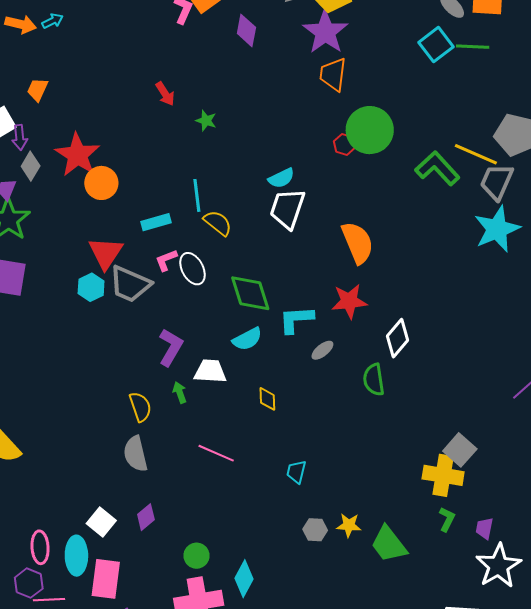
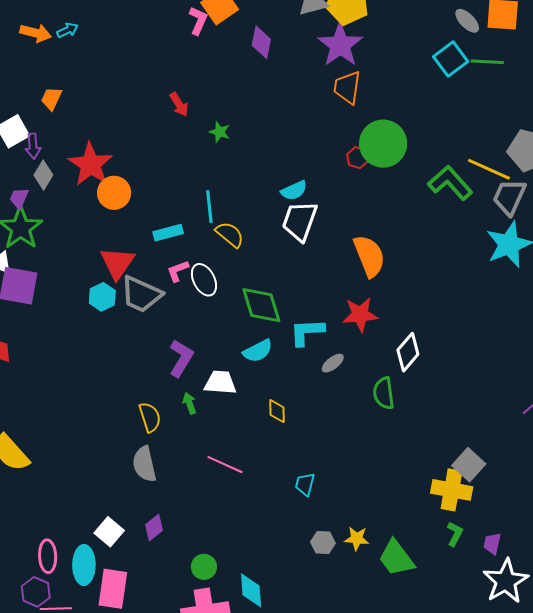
cyan diamond: (244, 579) -> (251, 590), turned -33

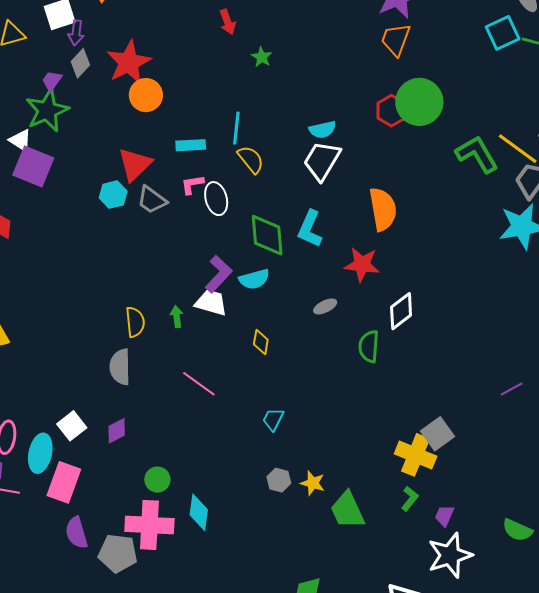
red hexagon: (358, 158) -> (391, 111), size x1.4
gray trapezoid: (141, 294) -> (152, 200), size x0.7
cyan L-shape: (307, 332) -> (310, 229), moved, turned -75
purple L-shape: (181, 358) -> (219, 274), moved

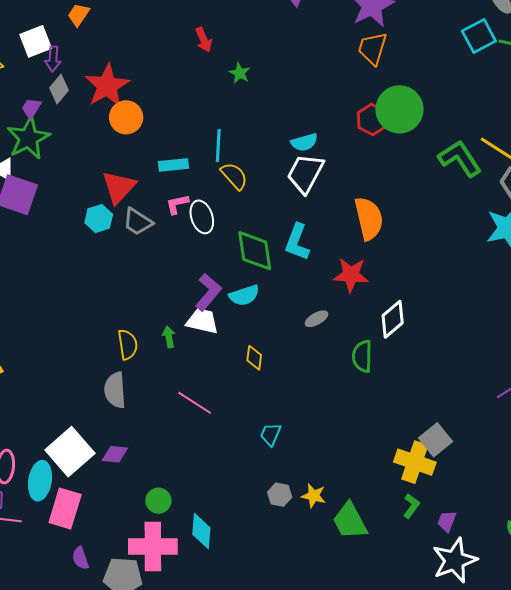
white square: (72, 426) -> (70, 452), size x1.6
purple diamond: (117, 431) -> (115, 454), turned 36
purple semicircle: (76, 533) -> (80, 558), size x0.7

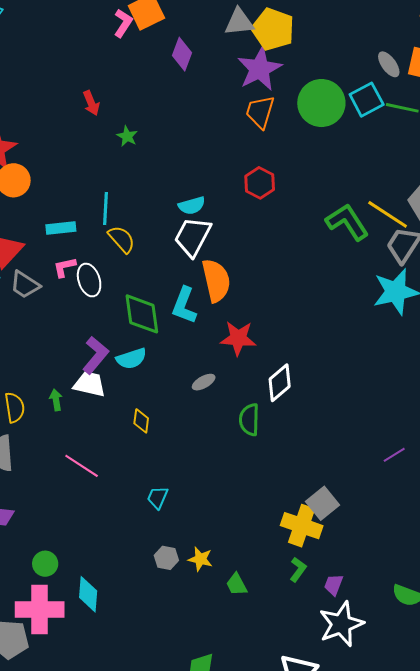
green circle: (399, 109) -> (321, 103), moved
orange semicircle: (369, 218) -> (216, 280), moved
green trapezoid: (350, 521) -> (237, 584), size x0.6

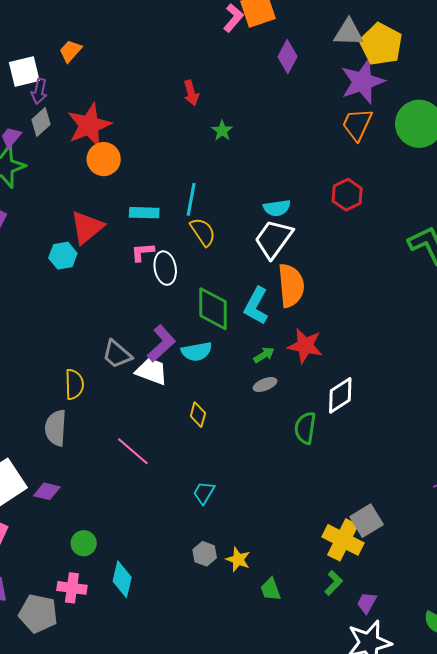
gray trapezoid: (25, 285) -> (117, 354), moved
green arrow: (56, 400) -> (264, 355), moved, turned 60
pink cross: (40, 609) -> (72, 588), size x0.6

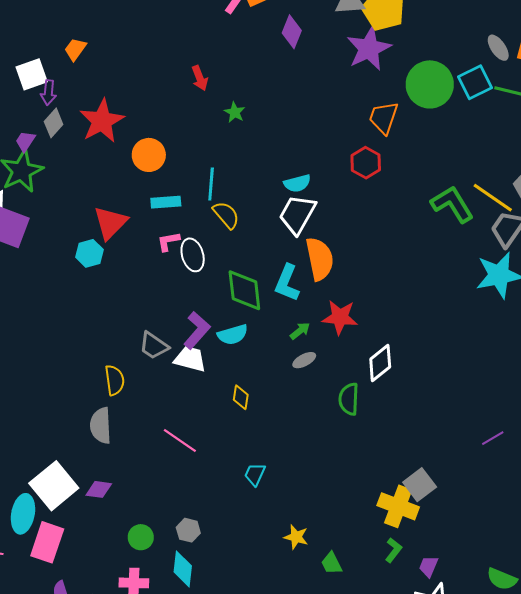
orange trapezoid: (357, 124) -> (384, 118), moved
orange circle: (104, 159) -> (149, 155), moved
gray hexagon: (205, 554) -> (188, 530), moved

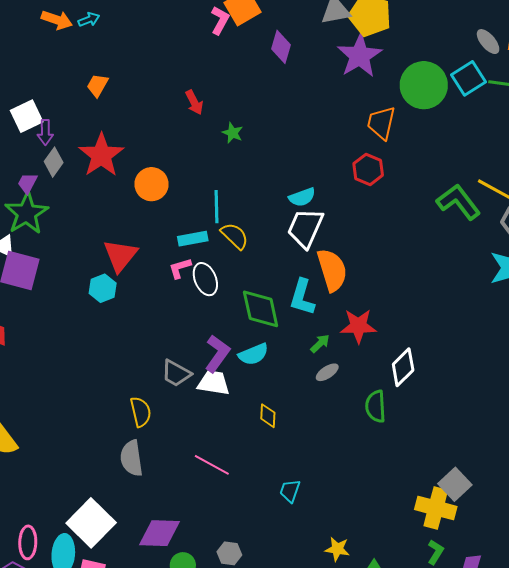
orange trapezoid: (75, 49) -> (97, 85), moved
cyan rectangle: (166, 202) -> (193, 239), moved
purple diamond: (99, 489) -> (160, 533), moved, size x1.6

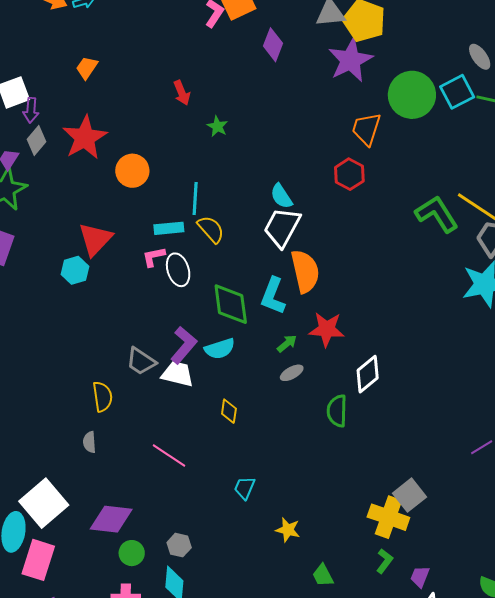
cyan semicircle: (302, 197) -> (281, 196), turned 72
gray semicircle: (131, 458) -> (89, 442), size x0.6
yellow star: (337, 549) -> (288, 530), moved

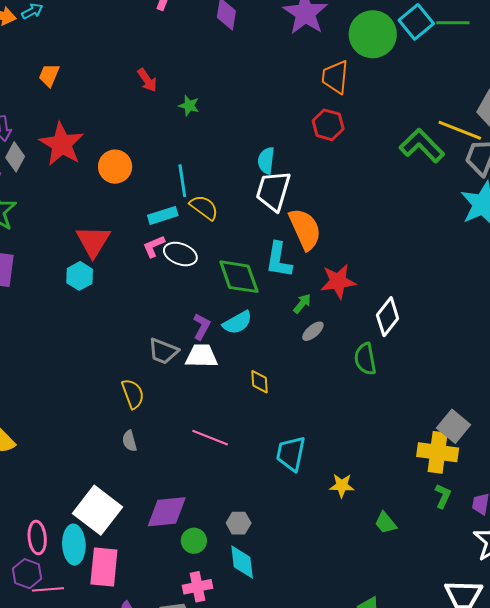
cyan semicircle: (281, 196) -> (266, 161), turned 52
white ellipse: (178, 270) -> (180, 254), turned -40
purple L-shape: (184, 345) -> (202, 326), size x0.7
cyan trapezoid: (245, 488) -> (291, 454), size x1.5

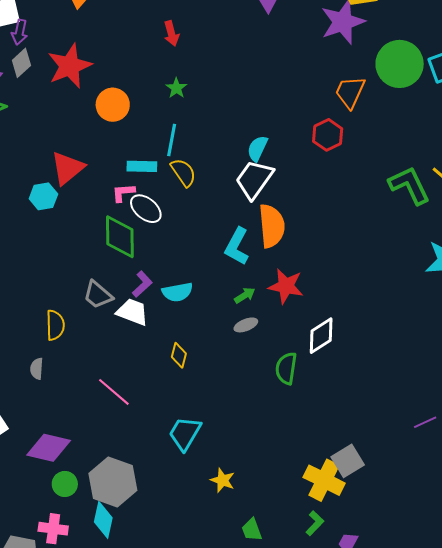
green star: (189, 106) -> (176, 88), moved
green diamond: (239, 277) -> (120, 237), moved
gray hexagon: (239, 523) -> (113, 482), size x2.0

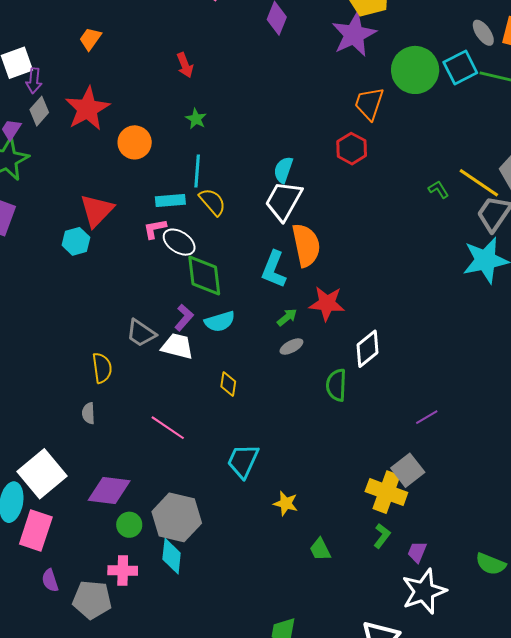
green L-shape: (409, 185) -> (438, 189), size x0.5
green diamond: (120, 237) -> (204, 276), moved
purple line: (425, 422) -> (427, 417), moved

